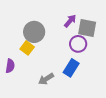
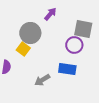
purple arrow: (70, 21) -> (50, 14), moved
blue rectangle: (71, 68) -> (67, 69), turned 66

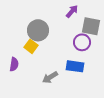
purple arrow: (50, 14) -> (72, 11), moved

